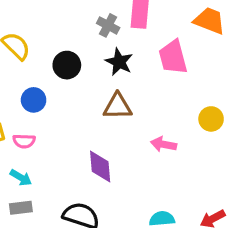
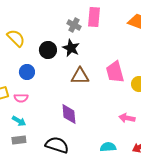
pink trapezoid: (173, 57) -> (115, 72), moved
black star: (119, 62) -> (71, 48), moved
pink arrow: (164, 144) -> (127, 118), moved

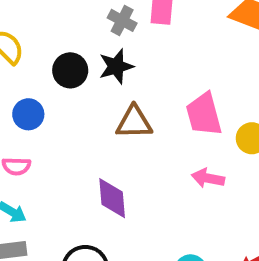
black star: (71, 48) -> (116, 66), turned 30
pink arrow: (127, 118) -> (208, 178), moved

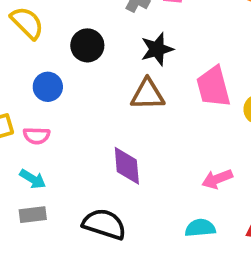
black star: (116, 66) -> (157, 49), moved
pink arrow: (208, 178) -> (217, 179), moved, turned -32

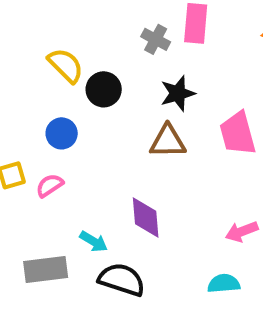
yellow semicircle: (27, 23) -> (66, 65), moved
pink semicircle: (37, 136) -> (50, 185), turned 144
cyan arrow: (33, 179) -> (94, 242), moved
gray rectangle: (33, 215) -> (46, 270), size x1.5

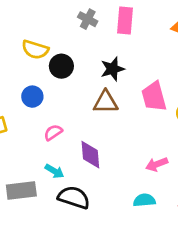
gray cross: (156, 39) -> (88, 19), moved
yellow semicircle: (66, 65) -> (35, 50), turned 152
pink semicircle: (50, 185) -> (53, 132), moved

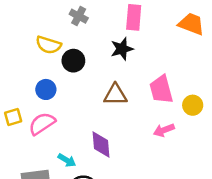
gray cross: (88, 19) -> (79, 16), moved
black star: (113, 69) -> (122, 49), moved
pink semicircle: (53, 132) -> (42, 124), moved, size x1.5
pink arrow: (157, 164) -> (164, 130), moved

